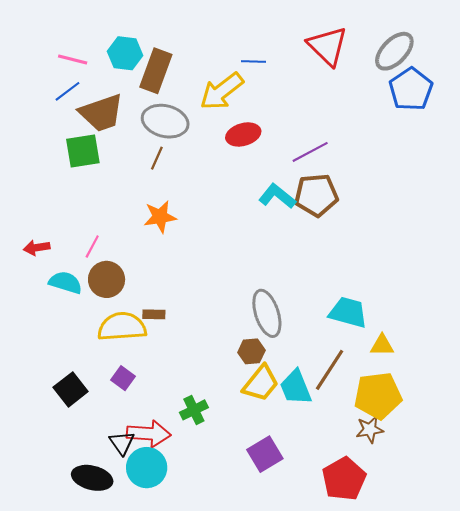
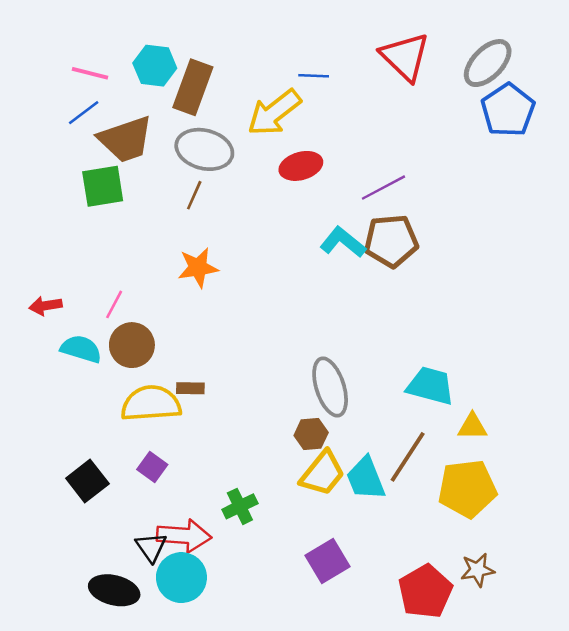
brown star: (370, 430) -> (477, 570), moved

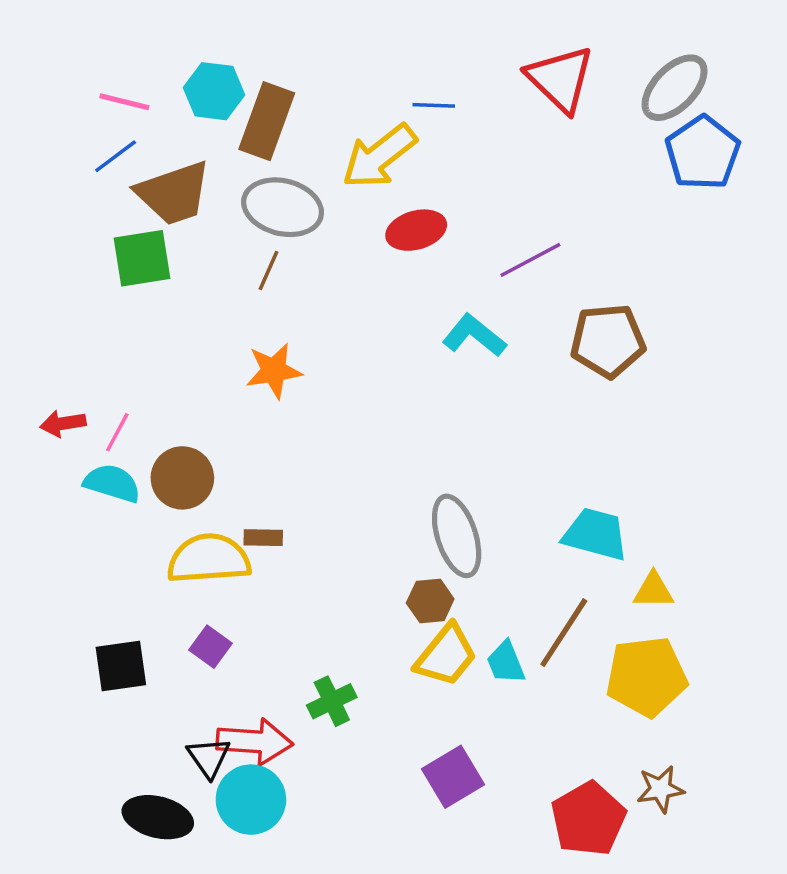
brown pentagon: (391, 241) -> (608, 341), moved
pink line: (114, 304) -> (117, 432), moved
cyan trapezoid: (366, 478) -> (506, 662), size x0.7
black square: (87, 481) -> (121, 666), turned 30

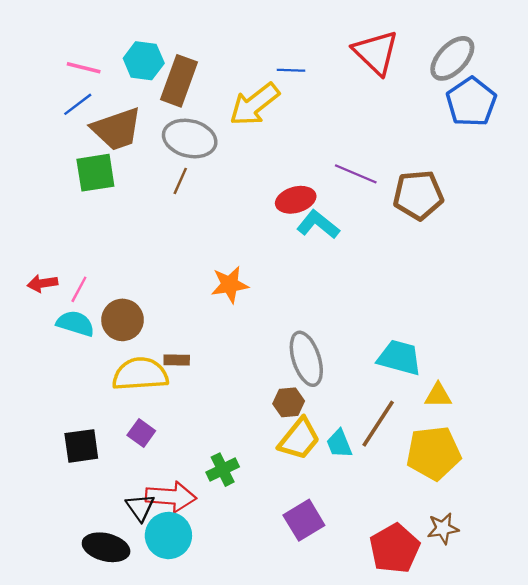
red ellipse: (416, 230) -> (296, 200), moved
purple line: (530, 260) -> (356, 174), turned 51
brown pentagon: (608, 341) -> (418, 195), moved
orange star: (274, 371) -> (230, 285), moved

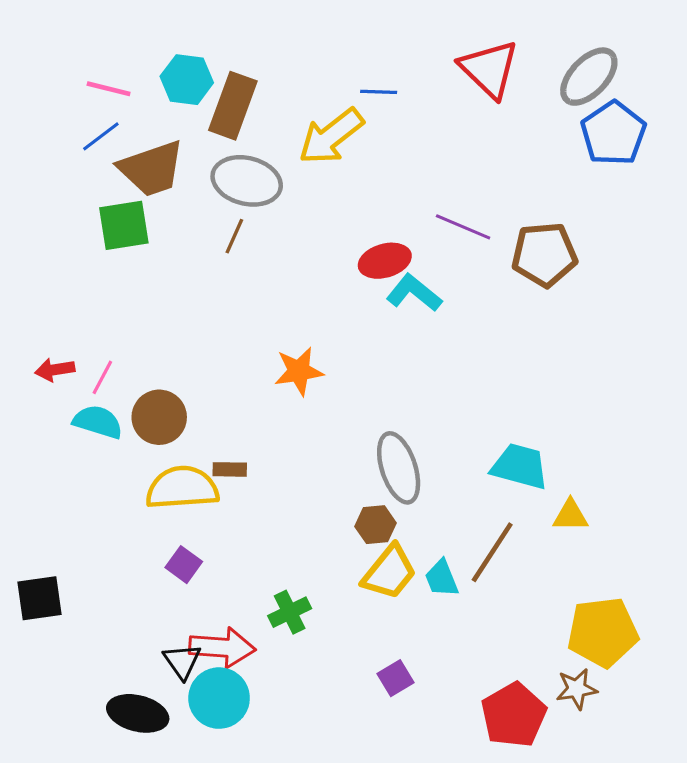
black square: (81, 446) -> (39, 598), moved
yellow pentagon: (434, 453) -> (603, 632), moved
purple square: (304, 520) -> (396, 678), size x0.7

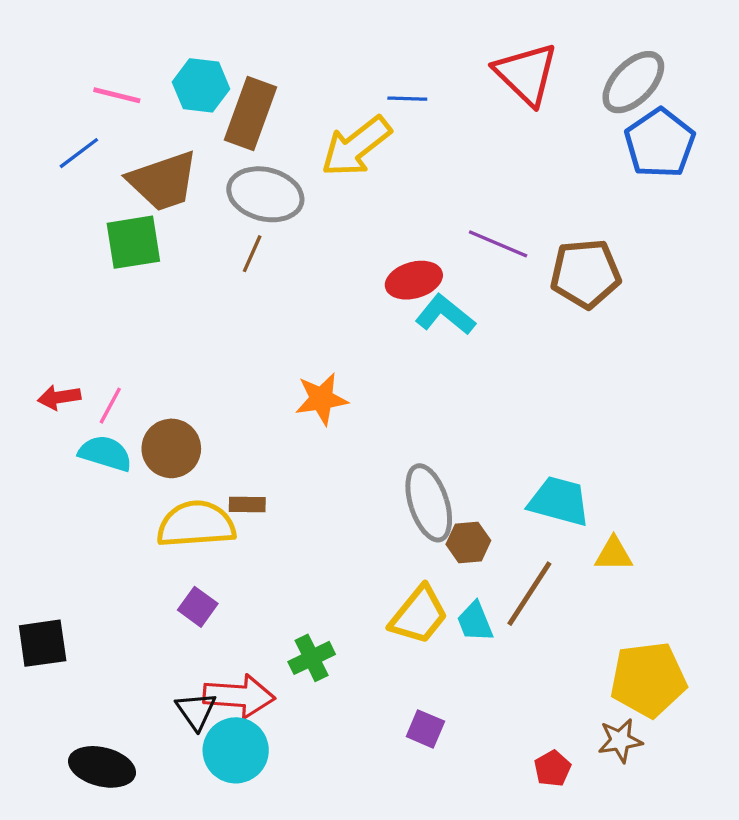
blue line: (101, 136) -> (79, 153), moved
brown hexagon: (376, 525) -> (468, 542), moved
purple square: (396, 678) -> (425, 729), turned -36
black ellipse: (138, 713) -> (102, 767), moved
red pentagon: (514, 715) -> (552, 769), size x0.5

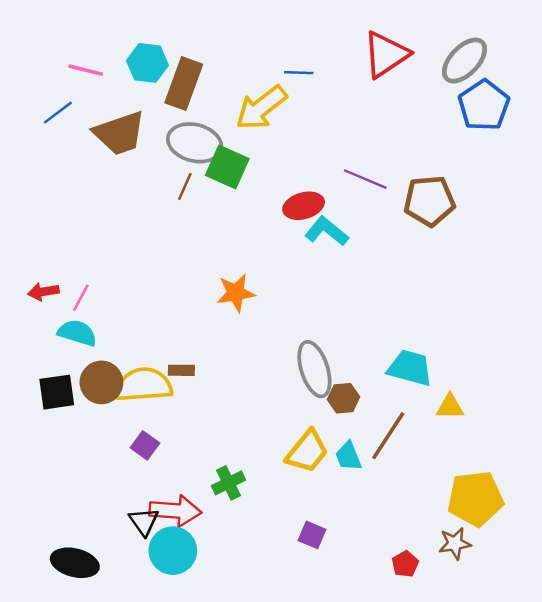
red triangle: (526, 74) -> (386, 54), turned 42
green square: (133, 242) -> (227, 167), moved, turned 33
brown circle: (171, 448) -> (101, 382), moved
black square: (43, 643) -> (57, 392), moved

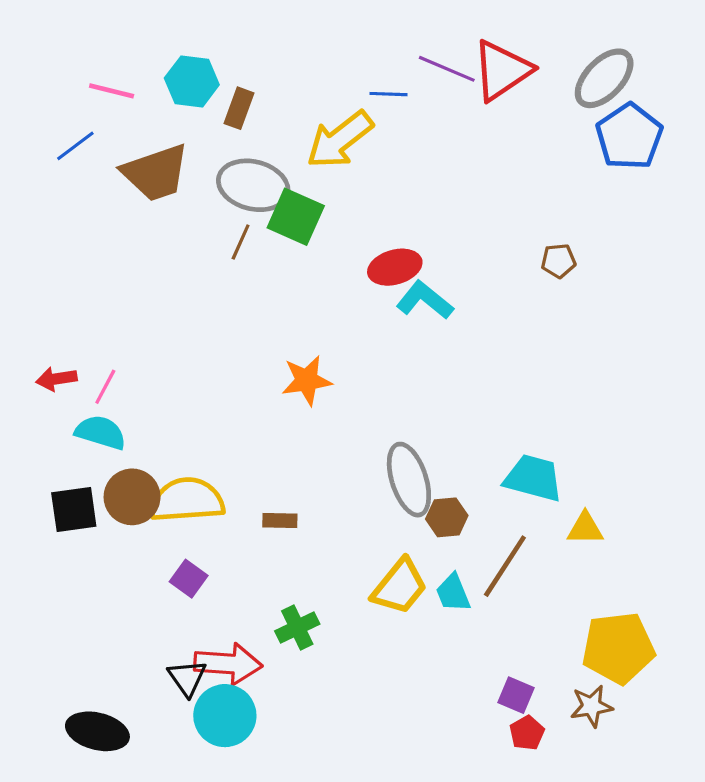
brown rectangle: (184, 84) -> (239, 108), size x0.6
purple line: (365, 179) -> (447, 69), moved
brown pentagon: (429, 201) -> (558, 261), size x0.5
brown rectangle: (181, 370) -> (280, 520), moved
purple square: (312, 535) -> (516, 695), moved

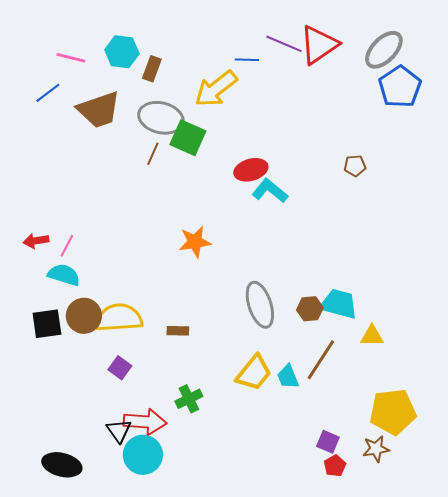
brown hexagon: (447, 517) -> (310, 309), moved

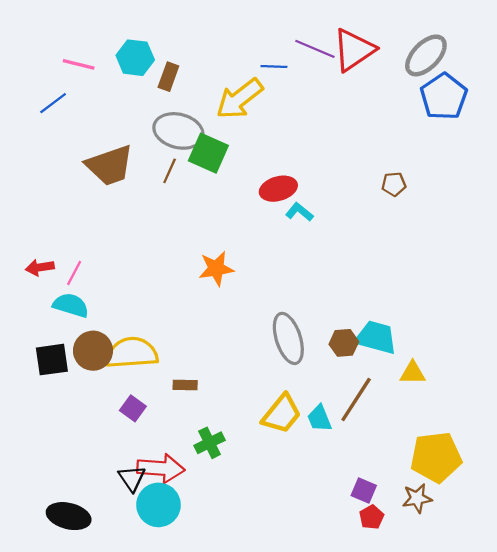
brown trapezoid: (99, 110) -> (110, 165), moved
cyan L-shape: (270, 191) -> (299, 212), size x0.7
brown rectangle: (178, 331) -> (185, 385), moved

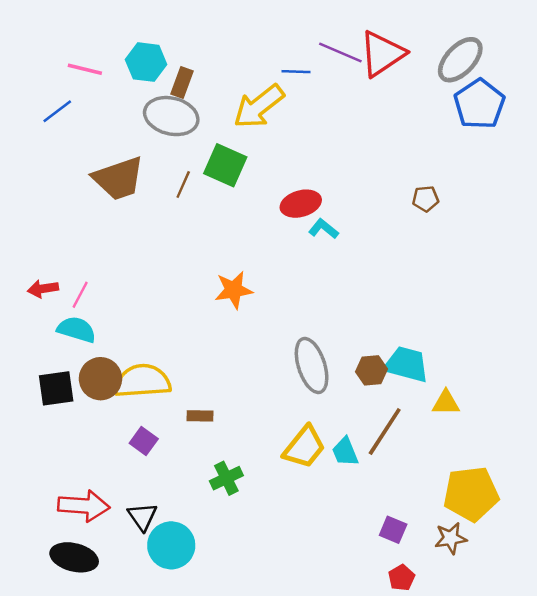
gray ellipse: (178, 131) -> (171, 116), moved
red arrow: (161, 468) -> (84, 506), moved
red pentagon: (372, 517) -> (401, 578), moved

